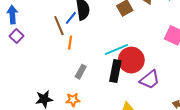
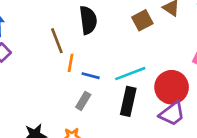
blue line: (71, 18) -> (91, 76), moved, turned 64
red circle: (131, 60) -> (172, 87), moved

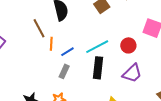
blue line: (91, 76) -> (67, 52), turned -40
red circle: (172, 87) -> (128, 45), moved, size x0.6

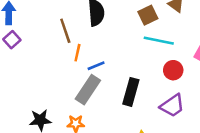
cyan line: (97, 47) -> (159, 41), moved, turned 30
gray rectangle: (64, 71) -> (88, 90), size x1.6

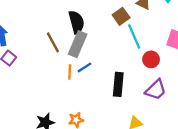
cyan line: (159, 41) -> (134, 36), turned 65
orange line: (77, 53) -> (70, 72), moved
gray rectangle: (88, 90) -> (78, 44), moved

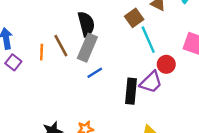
orange line: (70, 72) -> (42, 52), moved
purple trapezoid: (156, 90) -> (151, 82), moved

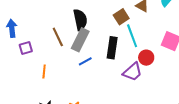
orange line: (42, 52) -> (44, 71), moved
purple square: (13, 62) -> (26, 48), moved, turned 32
black rectangle: (131, 91) -> (112, 48), moved

